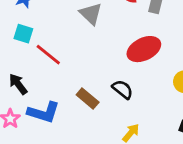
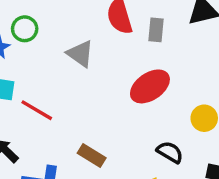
black semicircle: (123, 89) -> (170, 152), moved

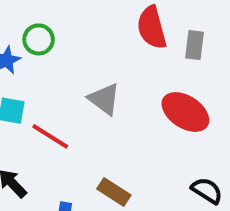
gray triangle: (80, 54) -> (104, 99), moved
red ellipse: (150, 86) -> (185, 112), turned 66

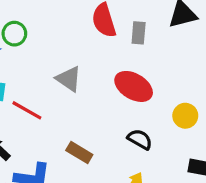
black semicircle: (207, 191) -> (140, 139), moved

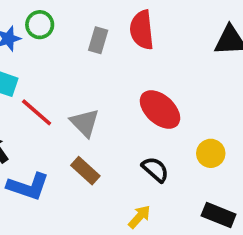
gray rectangle: (139, 33) -> (98, 40), moved
gray triangle: (69, 79) -> (85, 123), moved

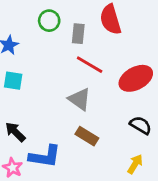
green circle: (40, 25) -> (49, 21), moved
red ellipse: (160, 110) -> (136, 78), turned -60
red line: (37, 112) -> (90, 65), moved

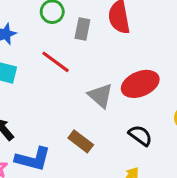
red line: (90, 65) -> (56, 62), moved
gray triangle: (80, 99) -> (100, 96), moved

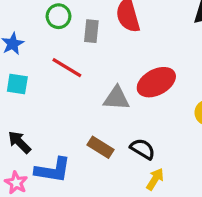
gray triangle: (100, 96) -> (116, 98), turned -32
black semicircle: (140, 135) -> (143, 149), moved

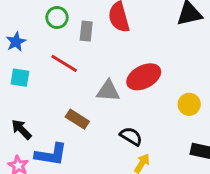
brown rectangle: (100, 147) -> (77, 119), moved

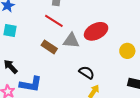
red line: (64, 63) -> (54, 21), moved
brown rectangle: (77, 119) -> (49, 47), moved

